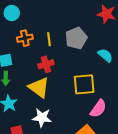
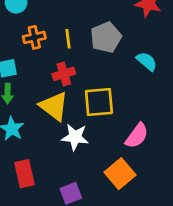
yellow square: (84, 84) -> (99, 102), moved
white star: (42, 118) -> (75, 137), moved

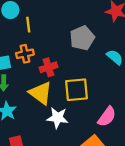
orange cross: (34, 37) -> (25, 54), moved
yellow line: (68, 39) -> (28, 25), moved

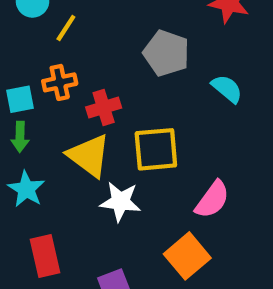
yellow line: (28, 25) -> (66, 28), turned 40
gray pentagon: (82, 38) -> (166, 53), turned -30

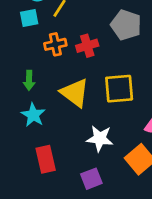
cyan square: (20, 99) -> (29, 18), moved
red cross: (104, 108) -> (87, 46), moved
white star: (120, 202) -> (100, 138), moved

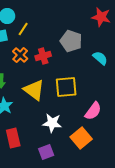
orange cross: (55, 44) -> (20, 55), turned -35

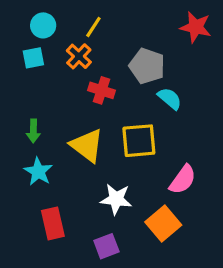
yellow line: (23, 29) -> (93, 27), moved
orange cross: (20, 55) -> (79, 56), moved
red cross: (43, 56) -> (102, 90), turned 35
cyan semicircle: (100, 58) -> (170, 98), moved

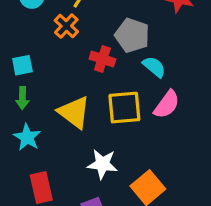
cyan square: (33, 58) -> (22, 65), moved
red cross: (102, 90) -> (102, 59), moved
pink semicircle: (183, 180) -> (167, 104), moved

